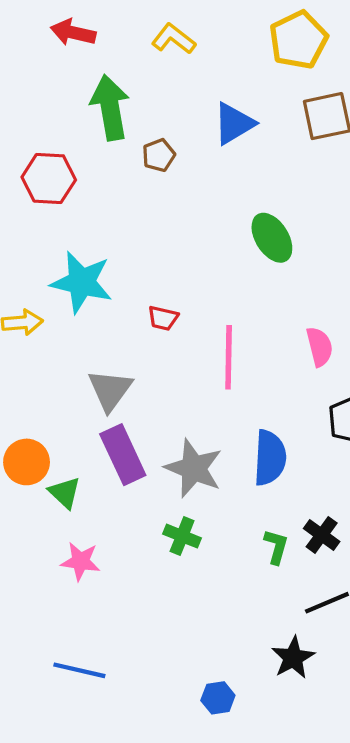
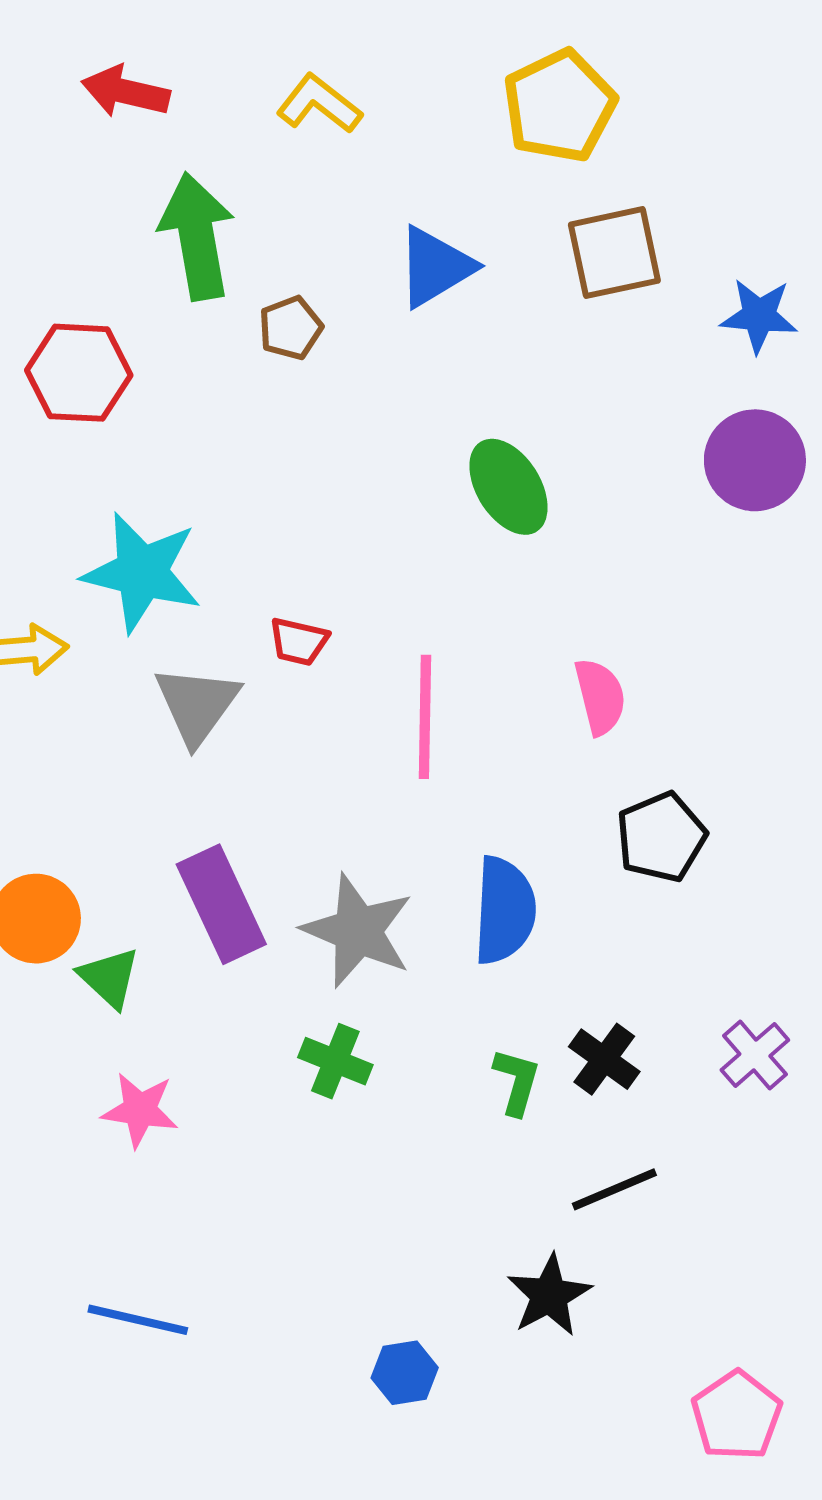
gray triangle: (110, 390) -> (197, 705), moved

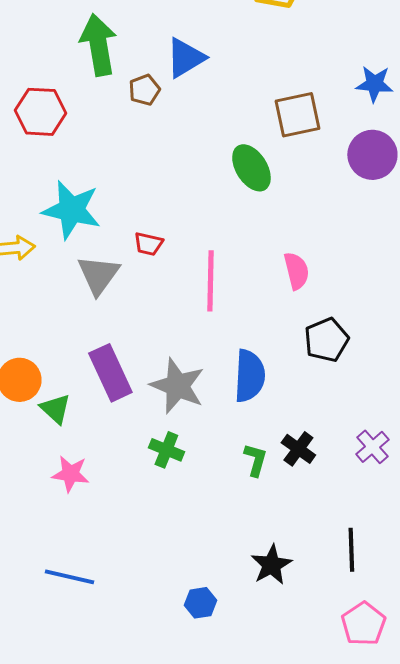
brown square: (614, 253) -> (297, 115), moved
blue triangle: (435, 267) -> (185, 58), moved
black line: (614, 1189) -> (351, 550), moved, turned -69

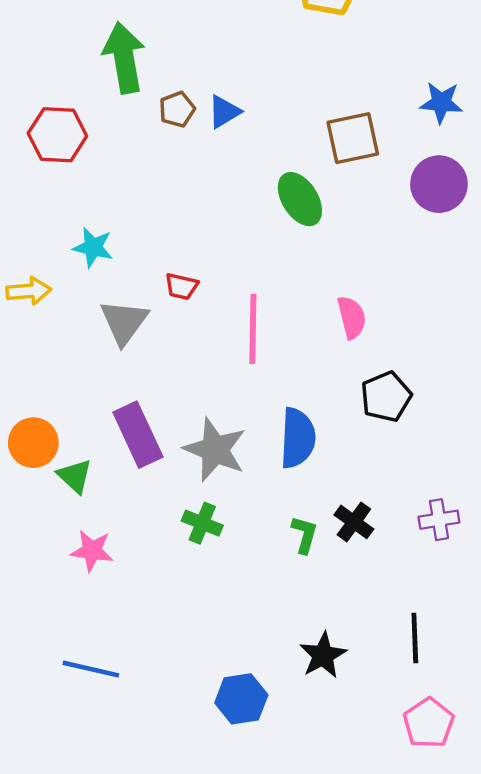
blue triangle: (185, 58) -> (224, 112), moved, size x0.7
cyan star: (71, 210) -> (93, 247), size x0.6
purple cross: (372, 447) -> (439, 520), turned 32
blue hexagon: (200, 603) -> (241, 699), size x1.4

